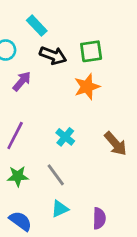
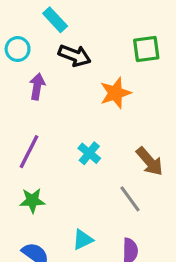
green square: (91, 51) -> (146, 49), moved
purple arrow: (22, 81) -> (37, 86), turned -30
gray line: (56, 175) -> (130, 199), moved

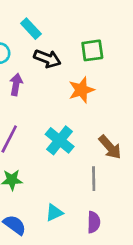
green square: (146, 49) -> (92, 50), moved
cyan cross: (89, 153) -> (60, 140), size x1.5
gray line: (130, 199) -> (94, 179), turned 35

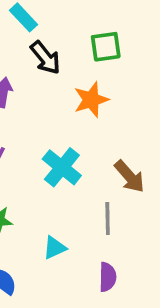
black arrow: (47, 59) -> (45, 58), turned 30
cyan triangle: (54, 213) -> (55, 248), moved

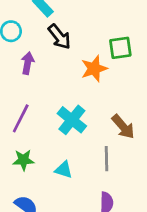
green square: (106, 47) -> (120, 48), moved
cyan triangle: (55, 248) -> (64, 170), moved, turned 42

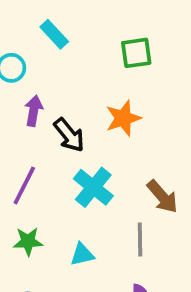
black arrow: (59, 37) -> (69, 135), moved
green square: (120, 48) -> (136, 53), moved
cyan triangle: (64, 170) -> (82, 254), turned -30

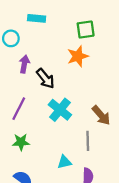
cyan rectangle: (54, 34) -> (37, 18), turned -42
orange star: (123, 118) -> (78, 56), moved
cyan triangle: (82, 254) -> (64, 162), moved

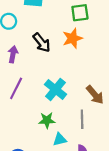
purple arrow: (24, 64) -> (13, 54), moved
black arrow: (45, 79) -> (42, 43), moved
green star: (21, 142) -> (47, 120), moved

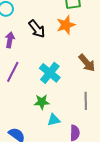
brown arrow: (95, 95) -> (87, 63), moved
gray line: (82, 119) -> (86, 101), moved

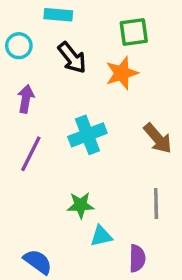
black arrow: (37, 29) -> (72, 58), moved
cyan cross: (50, 73) -> (87, 135), moved, turned 30

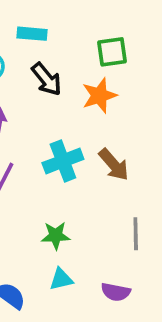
brown arrow: (158, 138) -> (114, 165), moved
cyan triangle: (101, 236) -> (61, 279), moved
purple semicircle: (137, 258) -> (116, 292), turned 100

